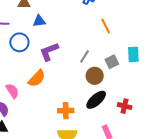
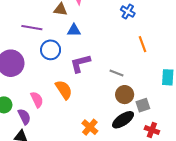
gray line: (84, 56) -> (116, 73), turned 72
gray square: (112, 62) -> (143, 105), moved
orange semicircle: (37, 78) -> (64, 90), turned -84
orange cross: (66, 111) -> (90, 127), turned 35

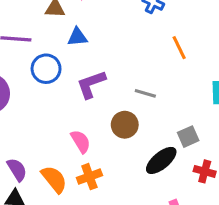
orange semicircle: (64, 90) -> (54, 179), moved
brown circle: (125, 95) -> (125, 125), moved
pink semicircle: (37, 100) -> (81, 141), moved
orange cross: (90, 127) -> (89, 177), moved, turned 35

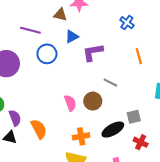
blue triangle: (77, 37) -> (72, 36), turned -32
purple L-shape: (91, 84) -> (93, 52), moved
pink semicircle: (81, 141) -> (70, 103), moved
orange cross: (89, 177) -> (81, 136), moved

